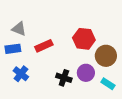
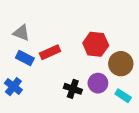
blue rectangle: (13, 49) -> (25, 58), moved, turned 35
blue cross: (21, 74) -> (13, 87), moved

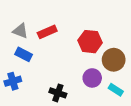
red rectangle: (50, 52) -> (47, 32), moved
blue cross: (13, 87) -> (13, 81), turned 35
black cross: (73, 89) -> (58, 93), moved

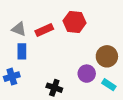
red hexagon: (90, 42) -> (75, 22), moved
blue rectangle: (24, 54) -> (22, 51), turned 63

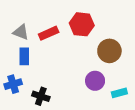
brown circle: (107, 56) -> (109, 51), moved
cyan rectangle: (109, 85) -> (119, 93), turned -48
black cross: (54, 88) -> (41, 96), moved

